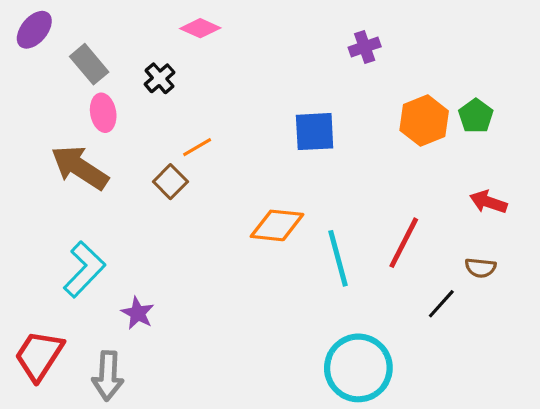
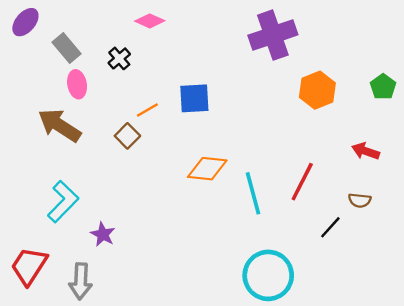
purple cross: (365, 47) -> (273, 35), size x2.0
green pentagon: (476, 116) -> (383, 87), moved
blue square: (315, 132) -> (194, 98), moved

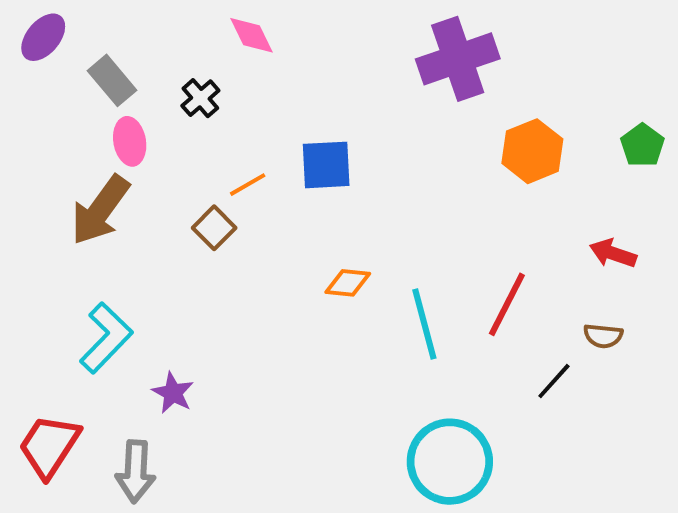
pink diamond: (150, 21) -> (251, 35), turned 40
brown arrow: (59, 125) -> (100, 210), turned -87
orange diamond: (207, 169) -> (348, 283), size x0.7

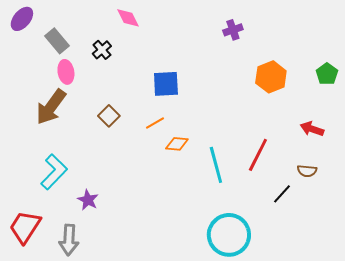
purple cross: (458, 59) -> (233, 30), size x0.5
orange line: (248, 185) -> (155, 123), moved

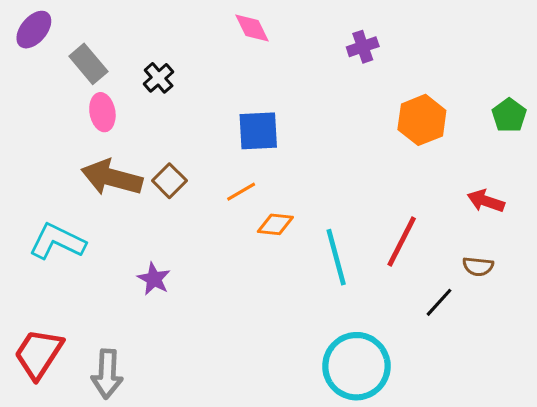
pink diamond: (128, 18) -> (252, 28), moved
brown arrow: (51, 107) -> (112, 178), moved, turned 69
cyan L-shape: (54, 172) -> (57, 242), moved, turned -108
purple star: (88, 200) -> (154, 279), moved

